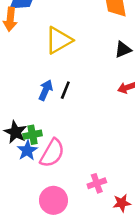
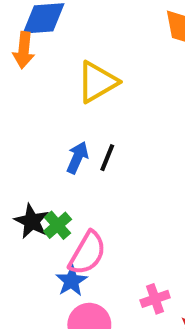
green cross: (33, 135) -> (58, 225), turned -30
blue star: (27, 150) -> (71, 281), moved

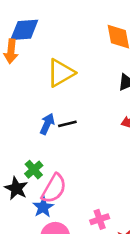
black line: (107, 158) -> (67, 124), turned 54
black star: (32, 221) -> (16, 188), moved

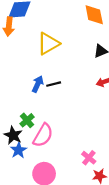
blue star: (43, 207) -> (18, 150), moved
pink cross: (100, 219) -> (89, 158), moved, turned -32

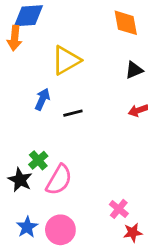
blue arrow: (38, 84) -> (42, 99), moved
blue star: (18, 150) -> (27, 227), moved

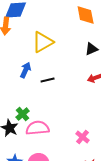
pink semicircle: (59, 180) -> (38, 128), turned -125
pink cross: (119, 209) -> (83, 137), moved

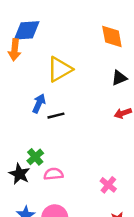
black line: (48, 80) -> (56, 116), moved
pink semicircle: (38, 128) -> (54, 174), size x0.7

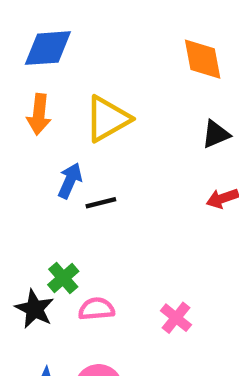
orange arrow: (15, 50) -> (39, 114), moved
pink cross: (108, 185) -> (176, 318), moved

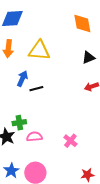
yellow triangle: (107, 119) -> (39, 51), turned 35
green cross: (63, 278) -> (19, 123), turned 32

